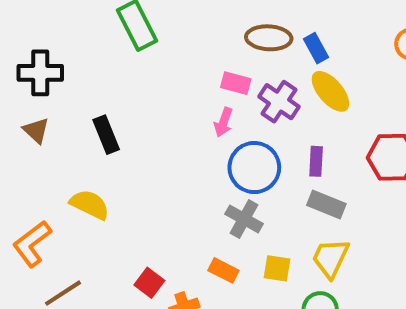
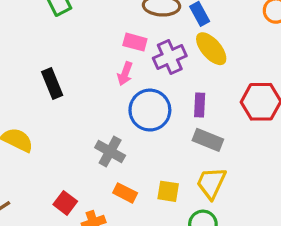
purple cross: (279, 102) -> (170, 57), turned 32
black rectangle: (106, 135) -> (52, 84), moved
gray cross: (244, 219) -> (110, 151), moved

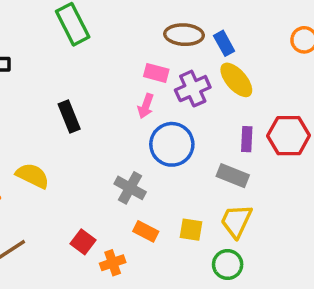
purple rectangle: (200, 105) -> (247, 139), moved

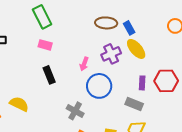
pink rectangle: (156, 73) -> (45, 45), moved
black rectangle: (69, 116) -> (49, 75), moved

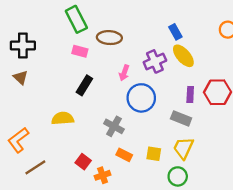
brown ellipse: (106, 23) -> (109, 38), moved
black rectangle: (49, 75) -> (84, 85), turned 54
yellow semicircle: (19, 104) -> (63, 118), moved, turned -30

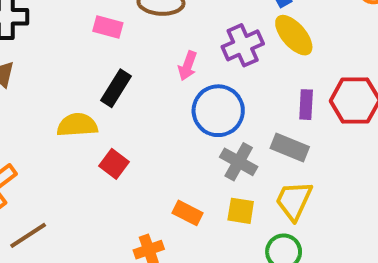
yellow semicircle: (63, 118) -> (77, 125), moved
gray cross: (114, 126) -> (239, 162), moved
red square: (83, 162) -> (114, 164), moved

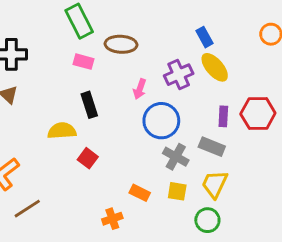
black rectangle: (116, 88) -> (89, 105), turned -50

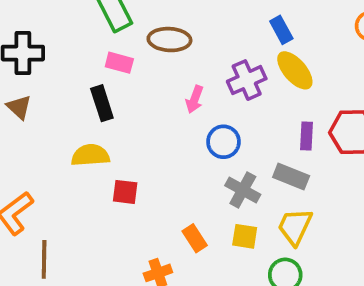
black rectangle: (89, 105) -> (102, 103), moved
blue circle: (161, 121) -> (223, 142), size x0.7
red square: (88, 158) -> (125, 192), turned -30
orange rectangle: (140, 193) -> (195, 238), turned 30
brown line: (27, 209) -> (44, 259), turned -56

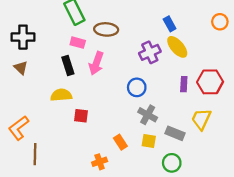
pink arrow: (195, 99) -> (96, 63), moved, size x1.5
gray rectangle: (291, 176) -> (175, 133), moved
yellow trapezoid: (295, 227) -> (201, 119), moved

